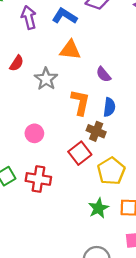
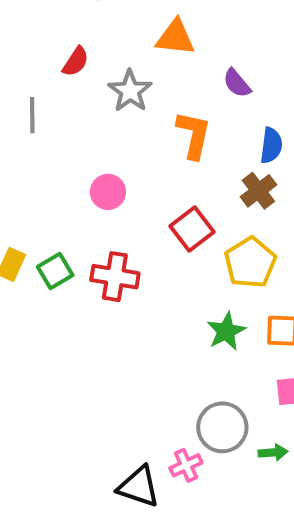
blue semicircle: (109, 107) -> (271, 145), moved
brown cross: (96, 131) -> (258, 191), moved, turned 30

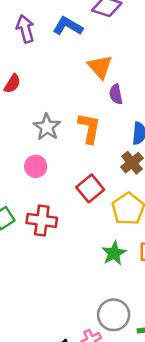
orange triangle: (175, 37) -> (100, 67), moved, turned 44
purple semicircle: (237, 83) -> (116, 94), turned 30
gray star: (130, 91) -> (47, 127), moved

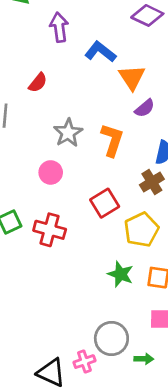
blue L-shape: (68, 26) -> (100, 52), moved
purple semicircle: (116, 94) -> (145, 108), turned -126
green star: (114, 253) -> (121, 274), turned -30

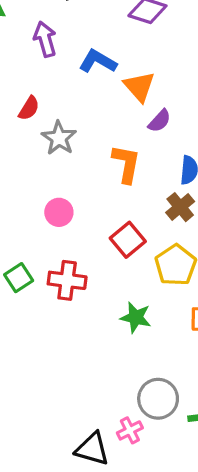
gray star: (68, 133) -> (59, 138), moved
green star: (121, 274) -> (136, 317), moved

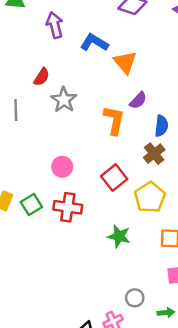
purple semicircle: (160, 121) -> (138, 100), moved
pink circle: (59, 212) -> (62, 167), moved
gray circle: (158, 399) -> (135, 298), size x0.6

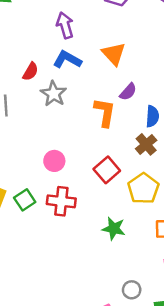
purple arrow: (55, 25) -> (65, 25), moved
blue L-shape: (94, 43) -> (67, 60), moved

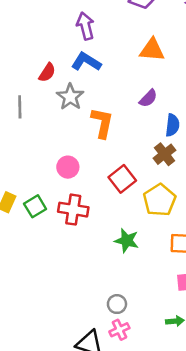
orange triangle: (114, 54) -> (152, 50), moved, turned -45
orange L-shape: (105, 112) -> (102, 123), moved
gray circle: (132, 290) -> (117, 304), moved

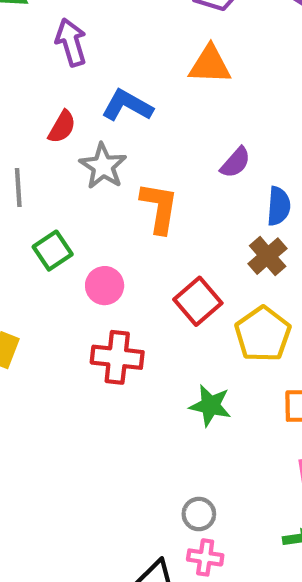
purple arrow: (85, 26) -> (71, 42), moved
orange triangle: (152, 50) -> (210, 65), moved
green square: (35, 206) -> (53, 251), moved
pink cross: (119, 330) -> (205, 557), turned 36

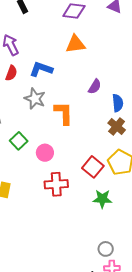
red semicircle: (62, 127) -> (11, 73), moved
red square: (198, 301) -> (93, 167), moved

